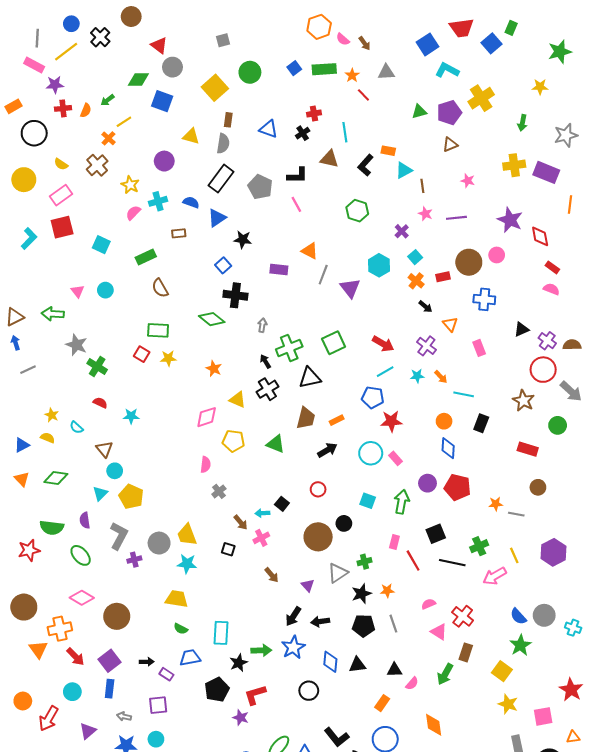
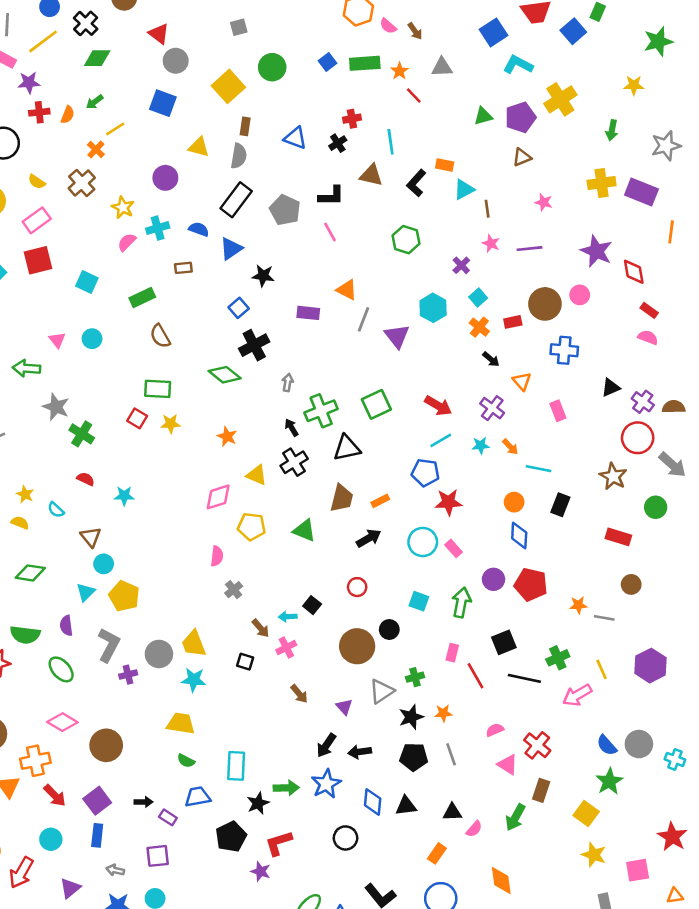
green diamond: (138, 79) -> (97, 58), moved
black cross: (235, 295) -> (254, 345), turned -35

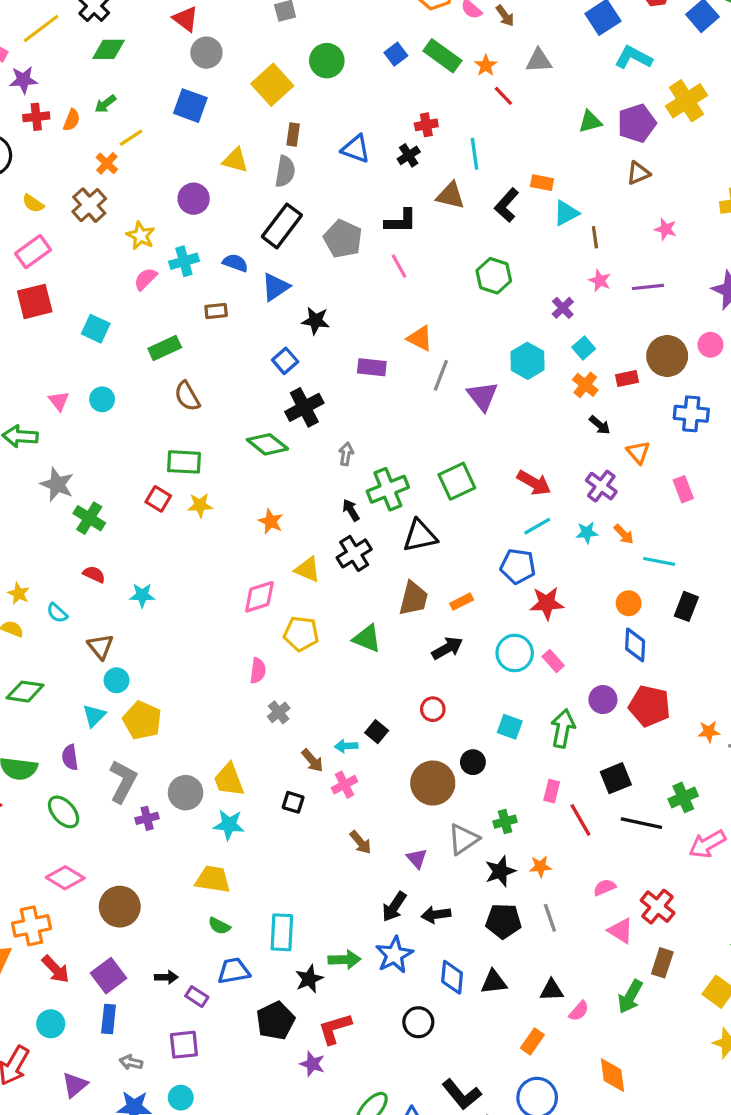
green rectangle: (365, 63) -> (442, 56), turned 40

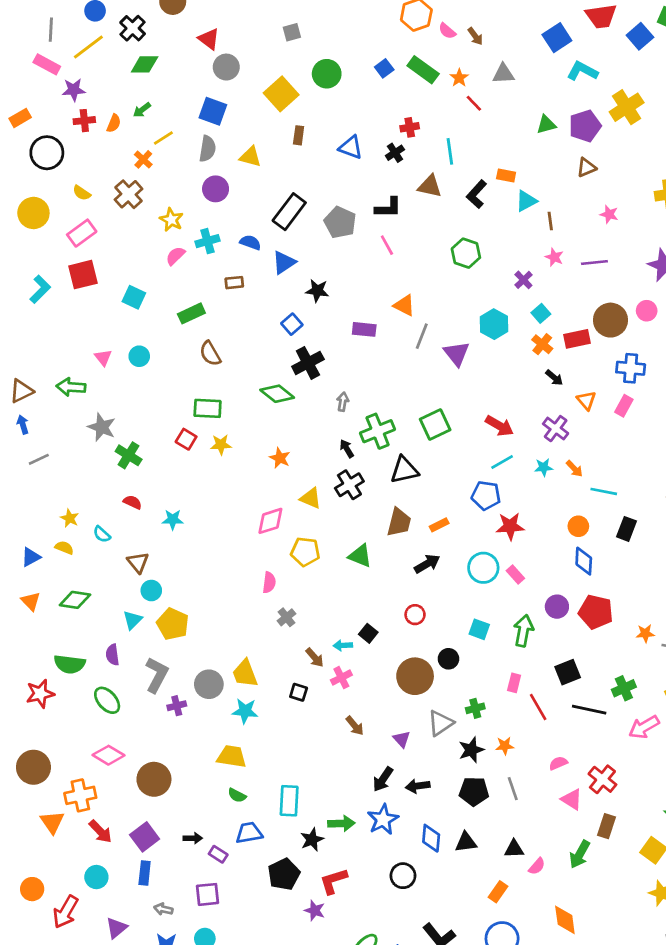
gray semicircle: (285, 171) -> (208, 149), moved
red rectangle: (627, 378) -> (577, 339), size x1.4
pink rectangle: (683, 489) -> (624, 406), moved, turned 50

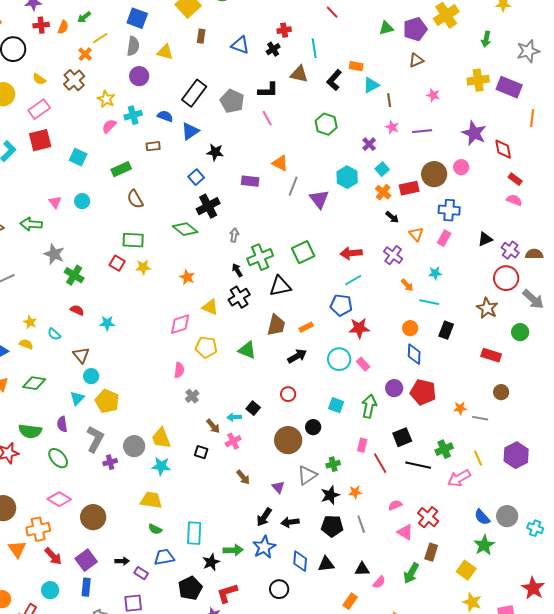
red arrow: (499, 426) -> (351, 253), turned 145
cyan star: (544, 467) -> (435, 273), moved

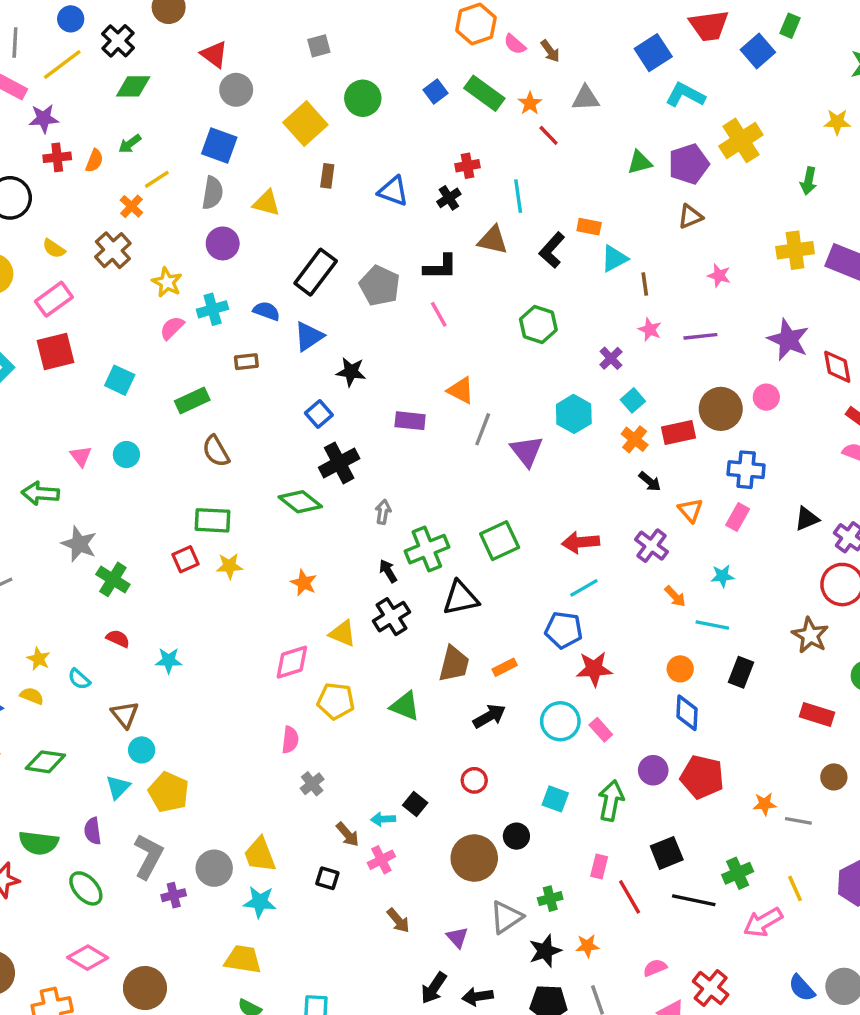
red square: (117, 263) -> (186, 559), turned 35

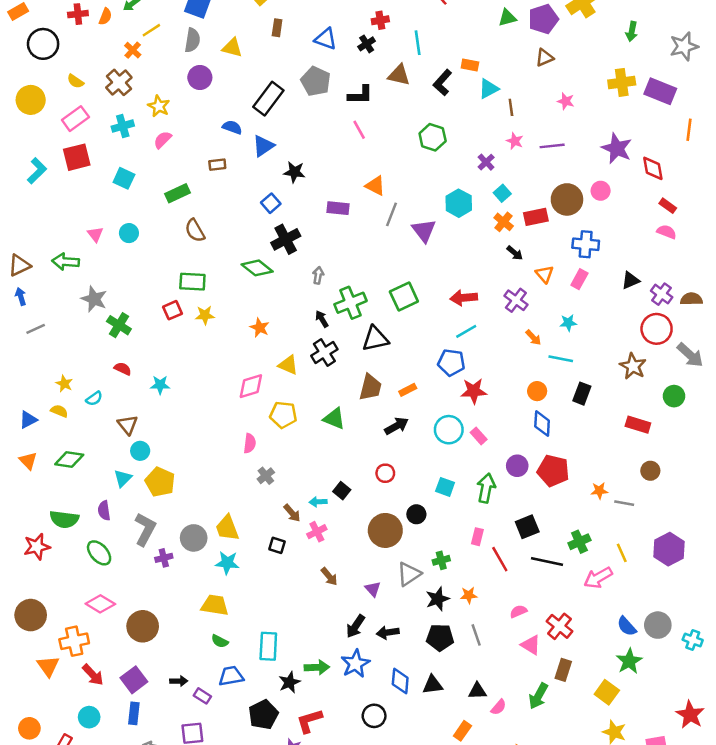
gray pentagon: (380, 286) -> (316, 81), moved
cyan cross: (213, 309) -> (123, 126), moved
cyan semicircle: (79, 679) -> (94, 399), turned -77

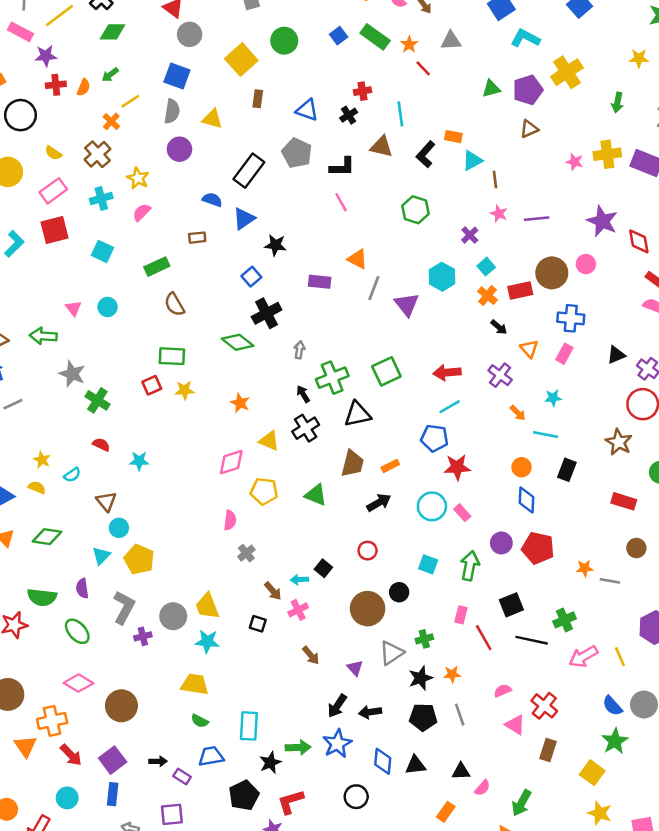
pink star: (566, 101) -> (575, 162), moved
yellow line: (622, 553) -> (620, 657), moved
green arrow: (538, 696) -> (522, 803), moved

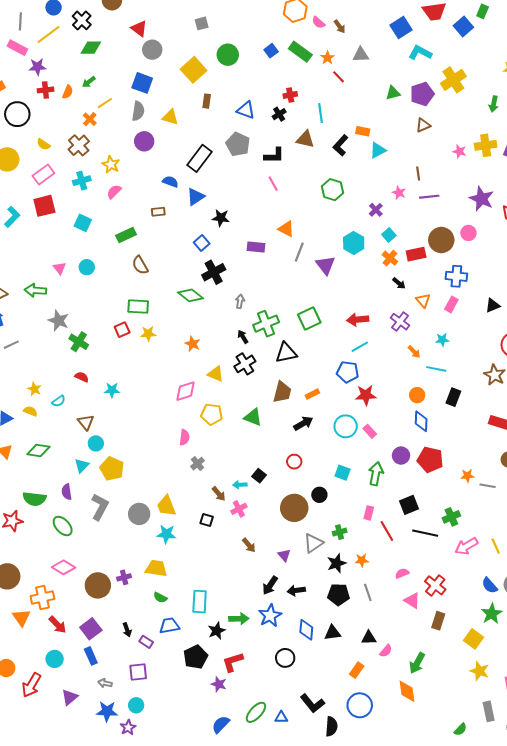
brown line: (495, 179) -> (418, 174), moved
purple cross: (143, 636) -> (124, 577), moved
black arrow: (158, 761) -> (127, 630), turned 72
blue rectangle: (113, 794) -> (91, 656), turned -30

